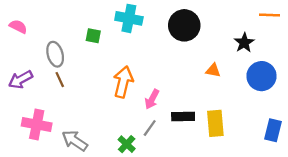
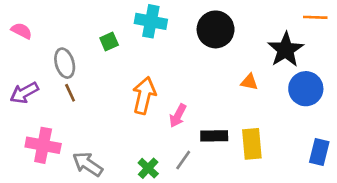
green square: (93, 36) -> (109, 42), turned -35
black star: (244, 43) -> (286, 50), size x1.5
gray line: (150, 128) -> (183, 160), moved

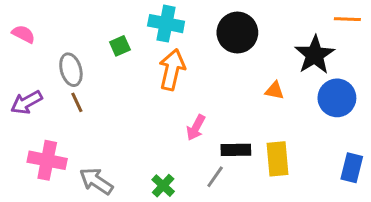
orange arrow: (144, 95) -> (172, 70), moved
gray line: (183, 160) -> (215, 177), moved

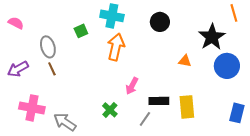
orange line: (347, 19) -> (234, 13), turned 72
black circle: (237, 33) -> (160, 22), size x0.7
green cross: (163, 186) -> (110, 110), moved

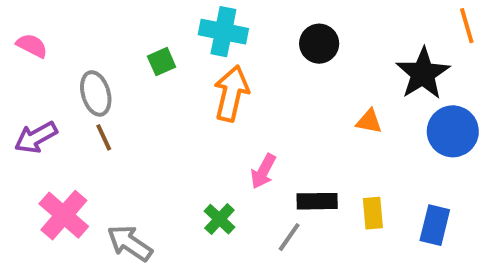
yellow rectangle: (187, 107) -> (373, 213), size x0.7
pink cross: (32, 108) -> (64, 215), turned 30
blue rectangle: (237, 113) -> (435, 225), moved

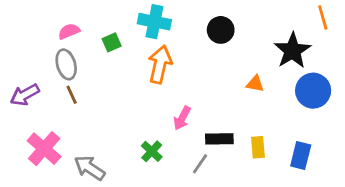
pink semicircle: (32, 46) -> (69, 31), moved, turned -50

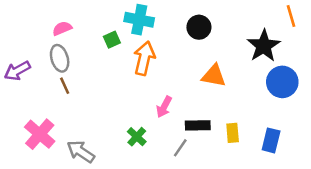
green square: (112, 42) -> (112, 40), moved
orange triangle: (255, 84) -> (214, 76), moved, size x1.5
purple arrow: (25, 95) -> (17, 71), moved

